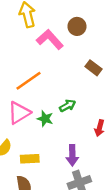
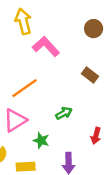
brown circle: (77, 26) -> (94, 29), moved
green star: (45, 119) -> (41, 140), moved

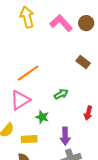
pink L-shape: (46, 46) -> (61, 23), moved

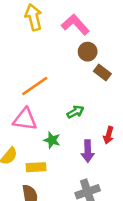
brown circle: (86, 23) -> (88, 52), moved
pink triangle: (20, 100) -> (25, 119), turned 40
purple arrow: (65, 136) -> (88, 151), moved

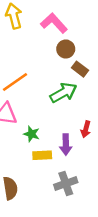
green arrow: (75, 112) -> (63, 93), moved, size x1.6
yellow rectangle: (36, 167) -> (42, 155), moved

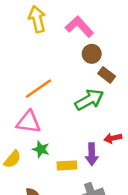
red arrow: (86, 129) -> (113, 138), turned 63
green star: (32, 134) -> (41, 149), moved

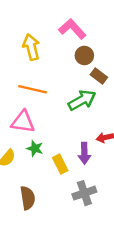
yellow arrow: (37, 19) -> (31, 47), moved
orange line: (38, 89) -> (32, 89), turned 48
yellow rectangle: (67, 165) -> (60, 164), turned 66

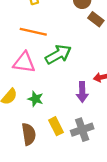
green arrow: (82, 100) -> (58, 54), moved
green star: (35, 148) -> (36, 99), moved
yellow rectangle: (60, 164) -> (56, 126), moved

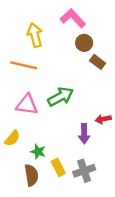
orange line: (33, 32) -> (24, 65), moved
green star: (36, 99) -> (38, 152), moved

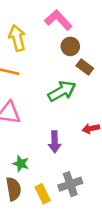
green arrow: (61, 97) -> (62, 91), moved
purple arrow: (84, 134) -> (55, 142), moved
yellow rectangle: (58, 167) -> (43, 194), moved

